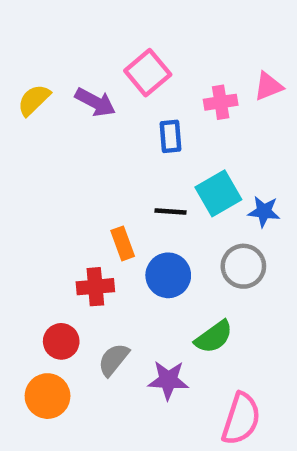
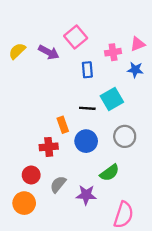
blue star: (264, 212) -> (135, 70), moved

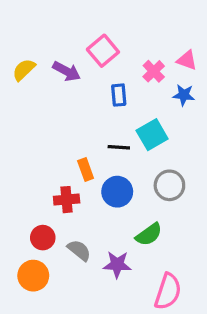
pink triangle: (138, 44) -> (187, 60), turned 42
pink cross: (113, 52) -> (154, 71), turned -35
gray semicircle: (58, 184) -> (79, 250), turned 90

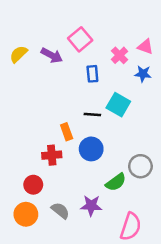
cyan square: (152, 135) -> (118, 105), turned -30
gray circle: (169, 185) -> (140, 166), moved
gray semicircle: (79, 250) -> (60, 211), moved

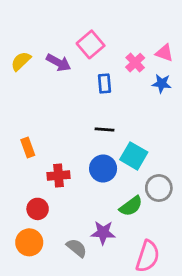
cyan square: (118, 105) -> (134, 156), moved
orange rectangle: (67, 132) -> (28, 148), moved
gray semicircle: (60, 211) -> (77, 248), moved

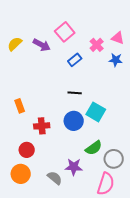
blue rectangle: (104, 83) -> (75, 60), turned 56
gray circle: (159, 188) -> (114, 159), moved

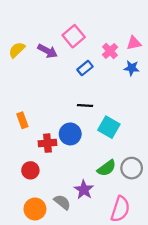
pink triangle: (118, 38) -> (134, 43), turned -32
blue circle: (74, 121) -> (70, 134), moved
gray circle: (114, 159) -> (132, 168), moved
purple star: (74, 167) -> (84, 190), turned 30
orange circle: (21, 174) -> (35, 209), moved

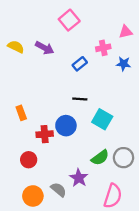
pink square: (74, 36) -> (69, 20), moved
pink triangle: (134, 43) -> (126, 32), moved
yellow semicircle: (17, 50) -> (16, 47), turned 70
pink cross: (110, 51) -> (103, 48), turned 32

